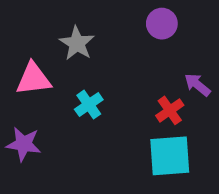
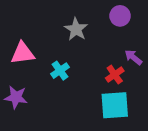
purple circle: (162, 24) -> (120, 16), moved
gray star: (77, 43) -> (76, 29), moved

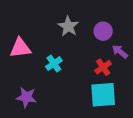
purple circle: (120, 16) -> (103, 31), moved
purple star: (16, 97) -> (26, 97), moved

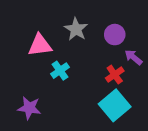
pink triangle: (20, 48) -> (40, 45), moved
cyan square: (103, 95) -> (115, 105), turned -36

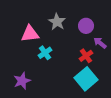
purple star: (29, 108) -> (22, 81), turned -30

